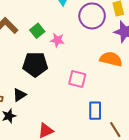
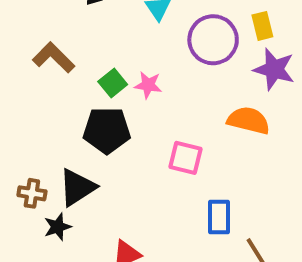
green square: (37, 31) -> (113, 83), moved
black triangle: (19, 95) -> (77, 187), size x1.5

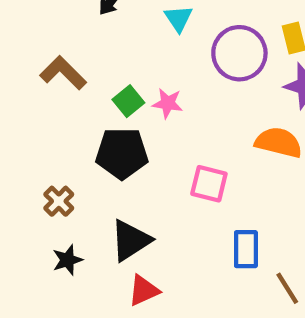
black triangle: (77, 187) -> (131, 240), moved
brown cross: (32, 193) -> (59, 201), moved, turned 36

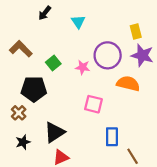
purple circle: (239, 53) -> (108, 55), moved
pink star: (168, 103) -> (83, 67), moved
black pentagon: (122, 153) -> (34, 89), moved

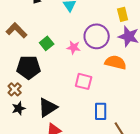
black star: (23, 142) -> (19, 108), moved

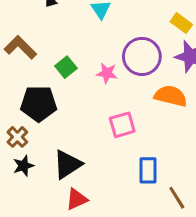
yellow rectangle: (123, 14) -> (181, 23), turned -40
pink square: (84, 81) -> (122, 125), turned -30

